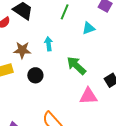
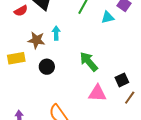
cyan triangle: (89, 28) -> (108, 17), moved
cyan arrow: (49, 44) -> (56, 33), moved

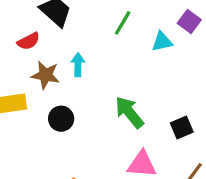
red semicircle: (21, 11) -> (29, 41), moved
black square: (122, 80) -> (182, 128), moved

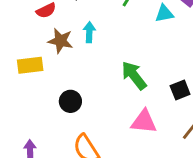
black circle: (61, 119) -> (70, 101), moved

